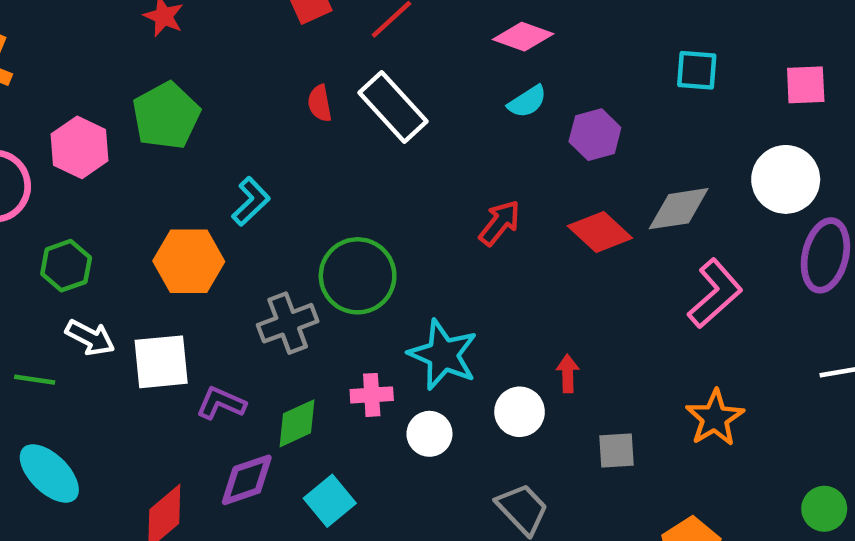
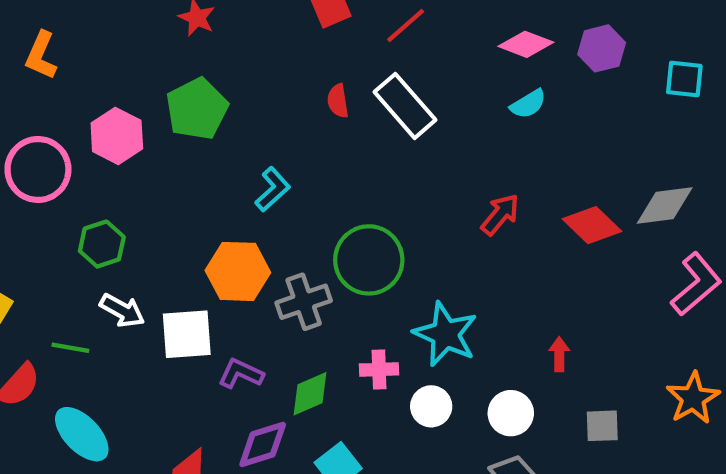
purple hexagon: (595, 135) -> (602, 48), moved
orange hexagon: (189, 261) -> (238, 271), moved
white circle: (520, 412) -> (511, 413), moved

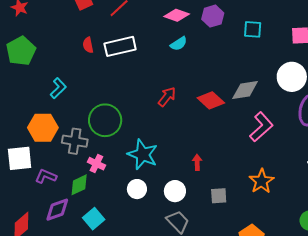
white rectangle: (405, 106) -> (120, 46), turned -60
gray cross: (304, 302) -> (75, 141), turned 30
pink cross: (379, 369) -> (96, 164), moved, turned 30

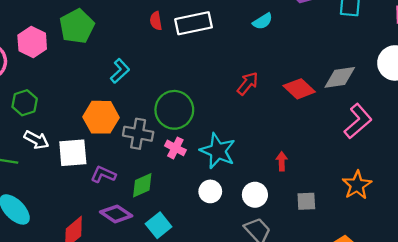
pink cross: (96, 164) -> (175, 148), moved
purple diamond: (57, 210) -> (116, 214), turned 52

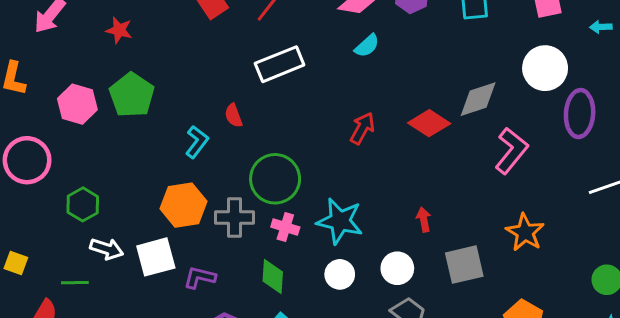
red semicircle: (156, 21) -> (234, 115), moved
pink hexagon: (32, 42) -> (77, 104), moved
green diamond: (142, 185) -> (273, 277), moved, turned -52
gray square: (306, 201) -> (464, 265), size x1.5

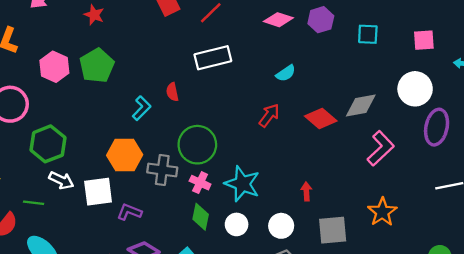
cyan semicircle: (367, 46) -> (286, 73), moved
green hexagon: (83, 204) -> (48, 144), size x1.4
green diamond: (273, 277) -> (201, 217), moved

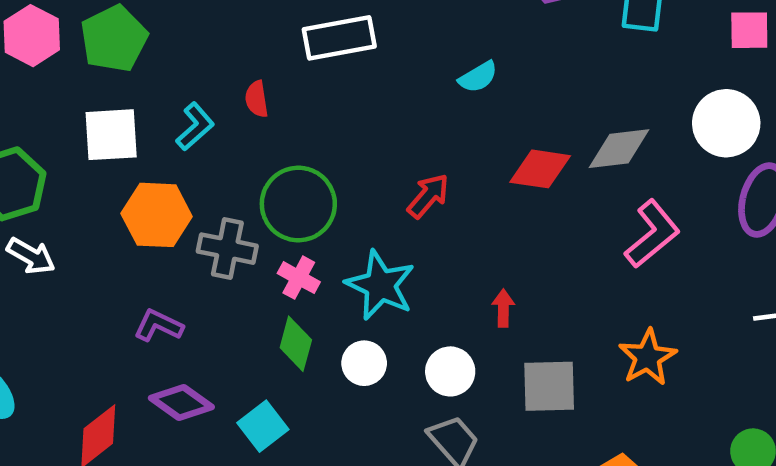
red arrow: (269, 115) -> (428, 196), moved
red diamond: (321, 119) -> (540, 169), turned -36
white square: (98, 192) -> (111, 135), moved

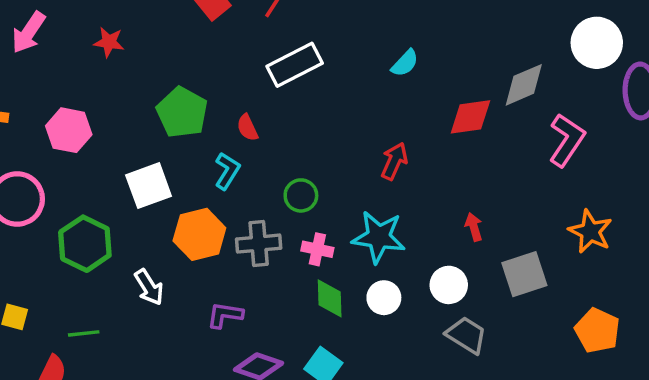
green pentagon: (114, 39) -> (182, 112), moved
cyan L-shape: (195, 127) -> (227, 171), moved
green circle: (298, 204) -> (301, 195), size x0.6
white arrow: (31, 256) -> (149, 287), moved, turned 45

